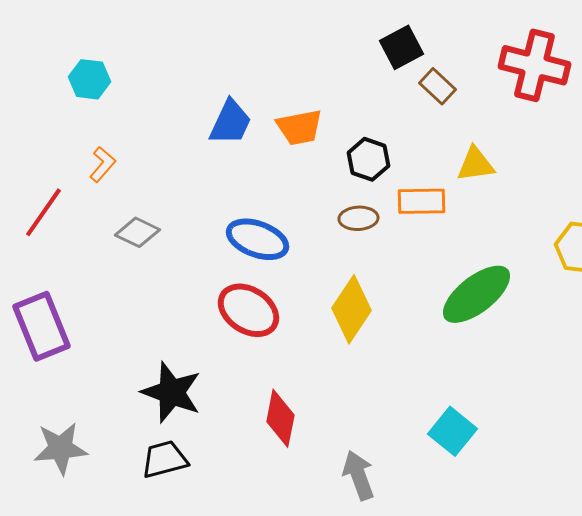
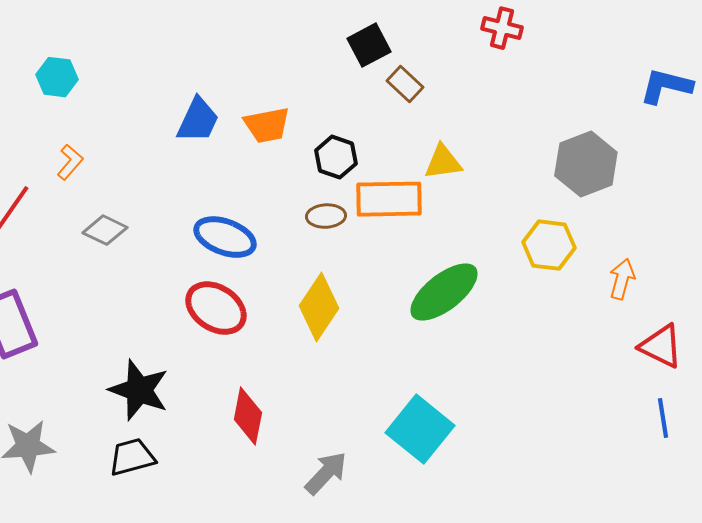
red cross: (534, 65) -> (502, 28), moved, size x0.6
orange rectangle: (421, 201) -> (389, 199), size x1.4
cyan square: (452, 431) -> (420, 429), size x1.4
gray arrow: (358, 475) -> (326, 473), turned 63

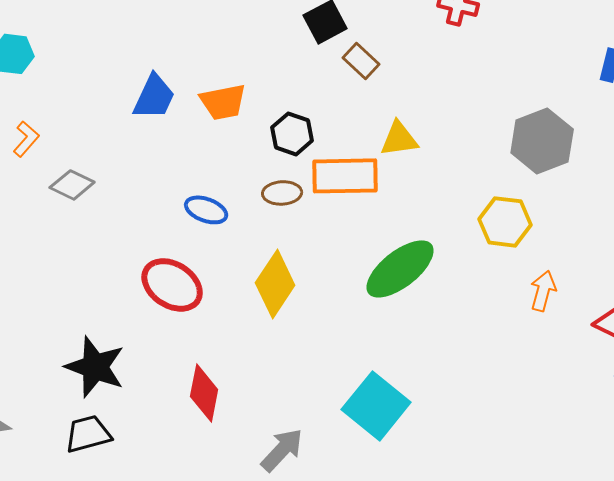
gray diamond: (105, 230) -> (72, 185), moved
blue ellipse: (225, 237) -> (206, 210), moved, size x0.7
orange arrow: (622, 279) -> (543, 291), moved

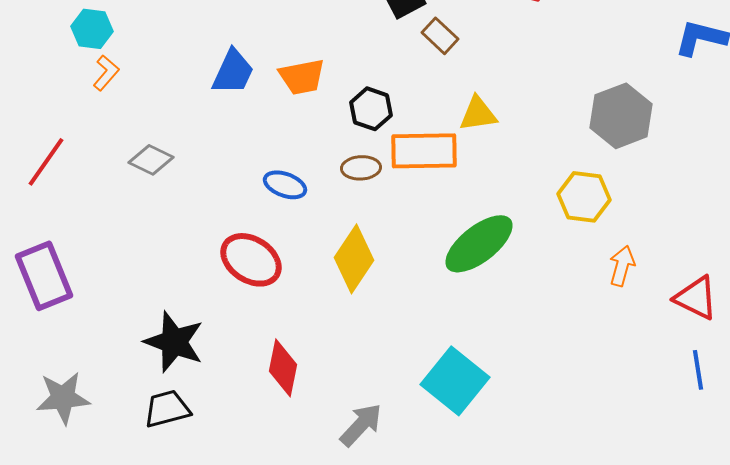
orange L-shape: (26, 139) -> (106, 73), moved

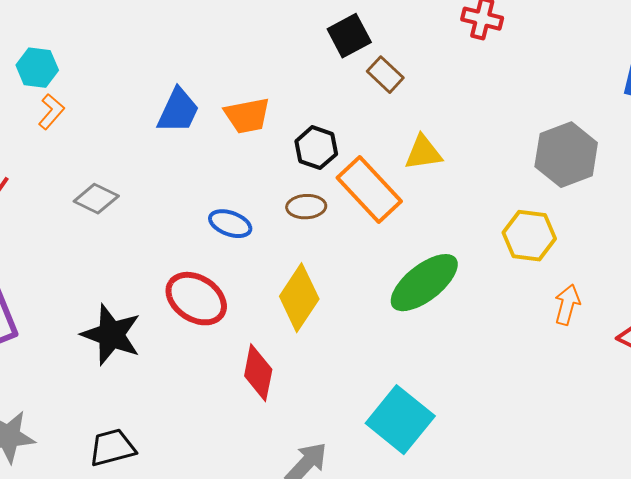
orange rectangle: (424, 151) -> (369, 190), turned 48
black star: (174, 342) -> (111, 335), moved
red diamond: (283, 368) -> (258, 373), moved

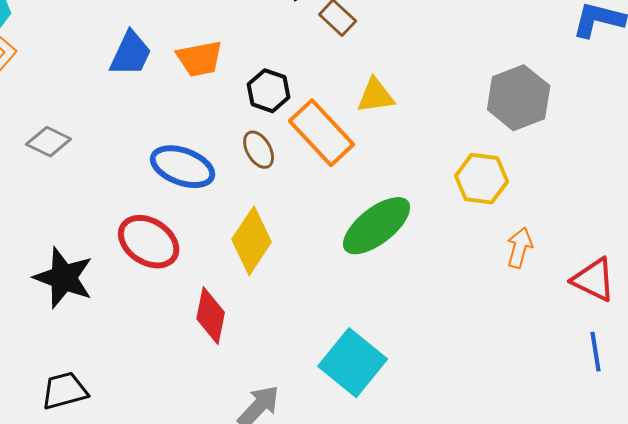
brown ellipse: (306, 207) -> (259, 150), turned 63
blue ellipse: (230, 224) -> (183, 167), size x1.5

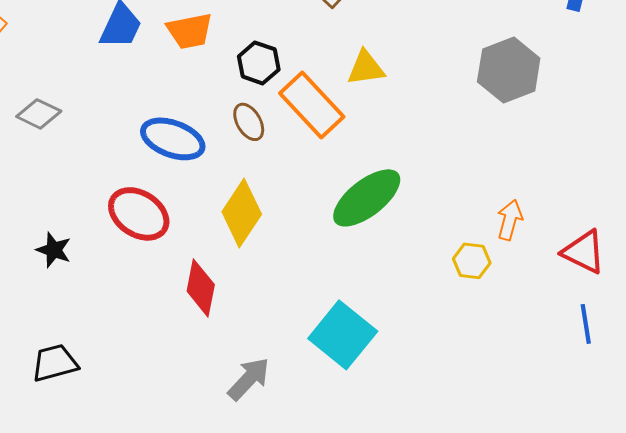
yellow hexagon: (482, 179) -> (472, 261), moved, size x0.7
black star: (64, 278) -> (54, 250), size x0.6

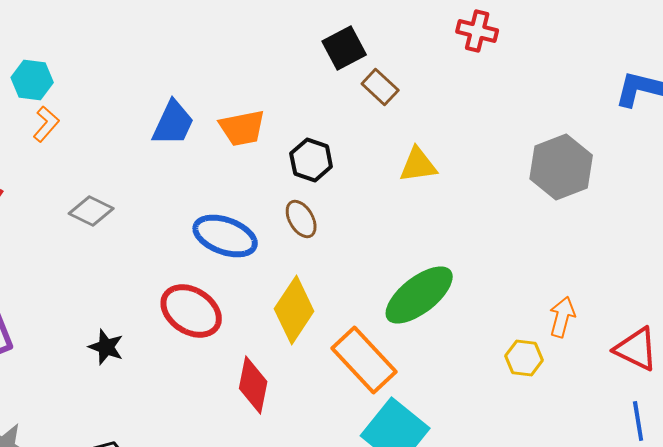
orange rectangle: (312, 105) -> (364, 360), moved

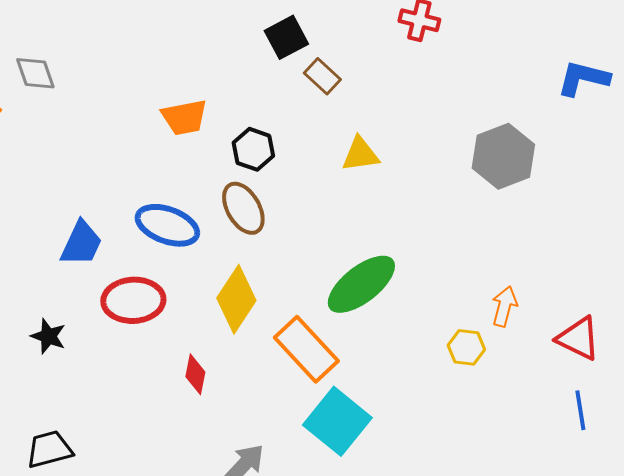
blue trapezoid: (173, 123) -> (81, 243), moved
gray diamond: (91, 211) -> (35, 73), moved, turned 45
brown ellipse: (301, 219) -> (243, 208), size x1.4
red ellipse: (191, 311) -> (133, 300), turned -36
red diamond: (253, 385) -> (195, 374), size x0.7

